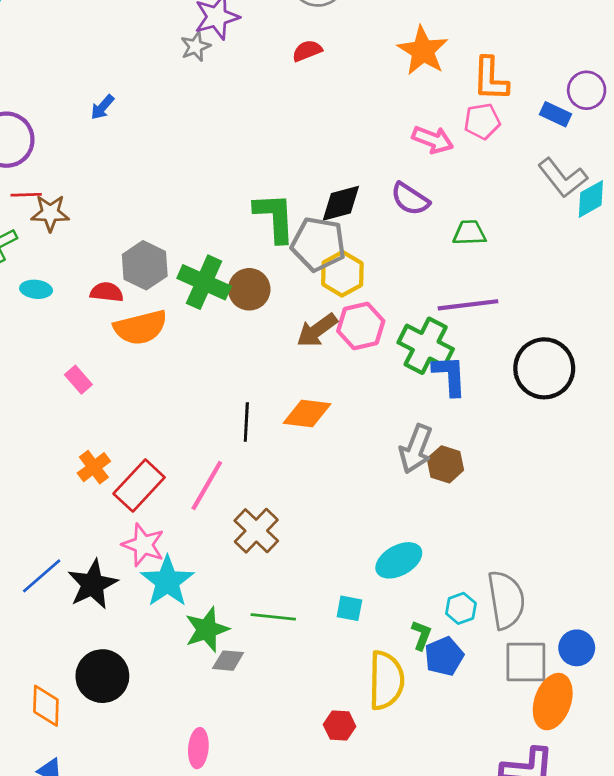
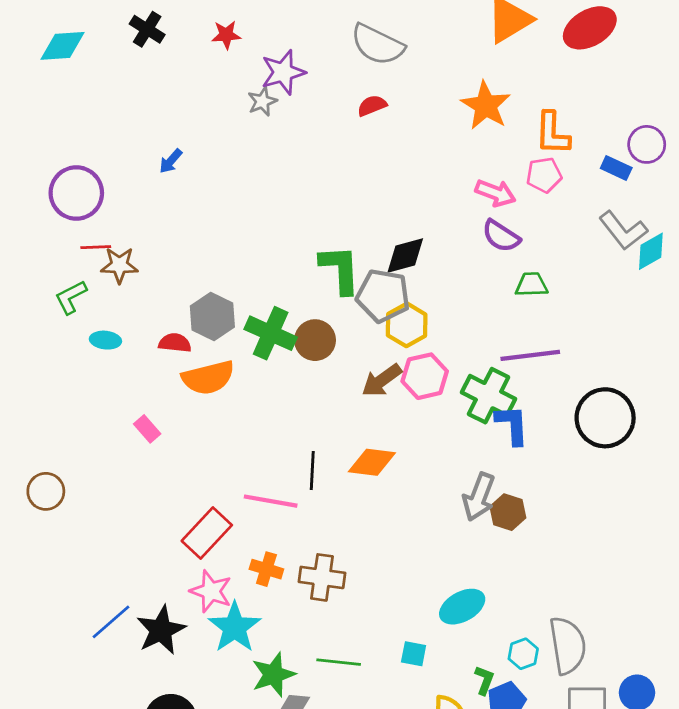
purple semicircle: (410, 199) -> (501, 236), moved
orange cross: (94, 467) -> (266, 569), moved, turned -36
pink line: (207, 486) -> (271, 501), moved, turned 70
brown cross: (256, 531) -> (322, 577), turned -36

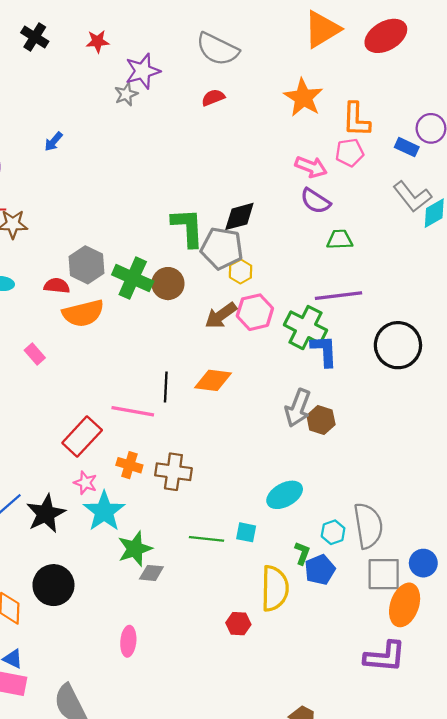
yellow hexagon: (407, 325) -> (241, 271), size x0.7
pink star: (211, 591) -> (85, 483), size x0.7
green line: (339, 662) -> (206, 539), moved

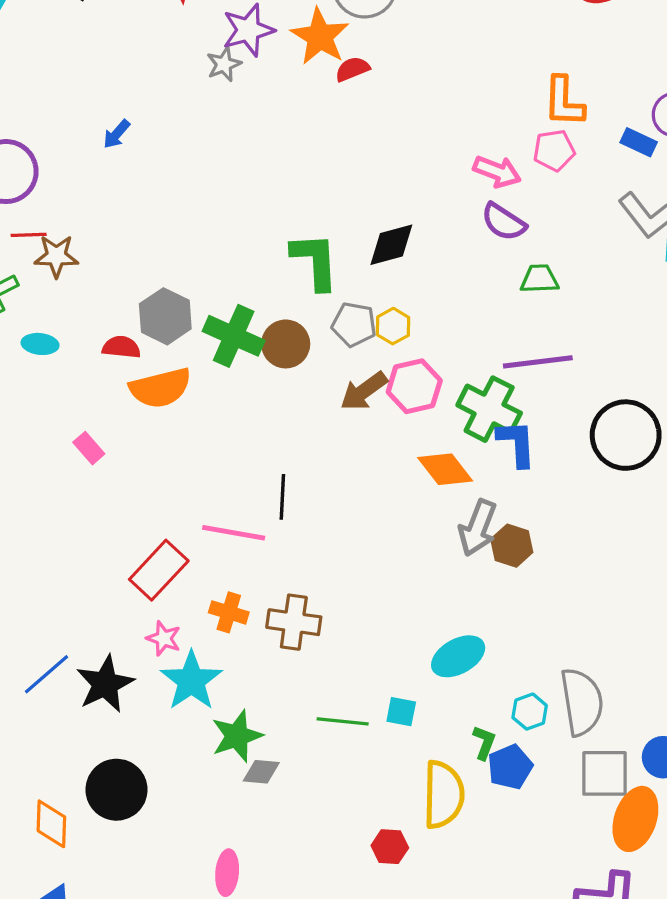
orange star: (303, 98) -> (320, 37), moved
gray pentagon: (222, 248) -> (354, 324), moved, size x0.7
orange diamond: (213, 380) -> (445, 469), moved, turned 45

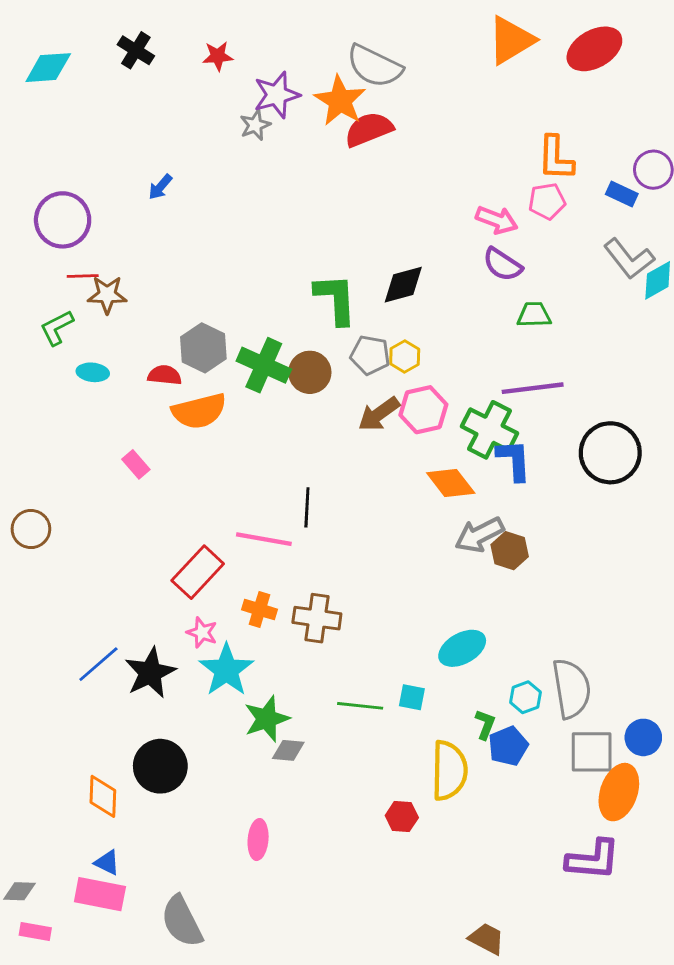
red semicircle: (352, 69) -> (369, 129), size x1.6
gray arrow: (478, 528) -> (479, 535), turned 42

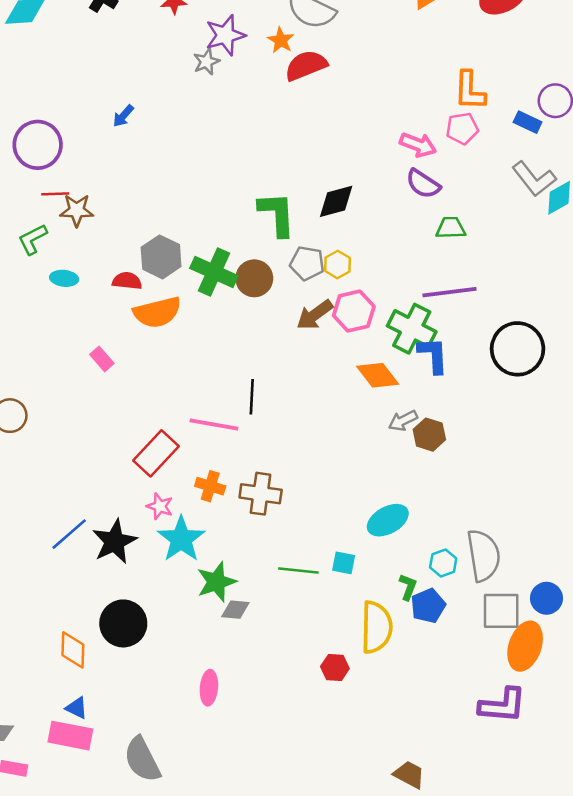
orange star: (340, 101) -> (281, 40), size x0.6
gray arrow: (479, 535) -> (403, 421), size x0.7

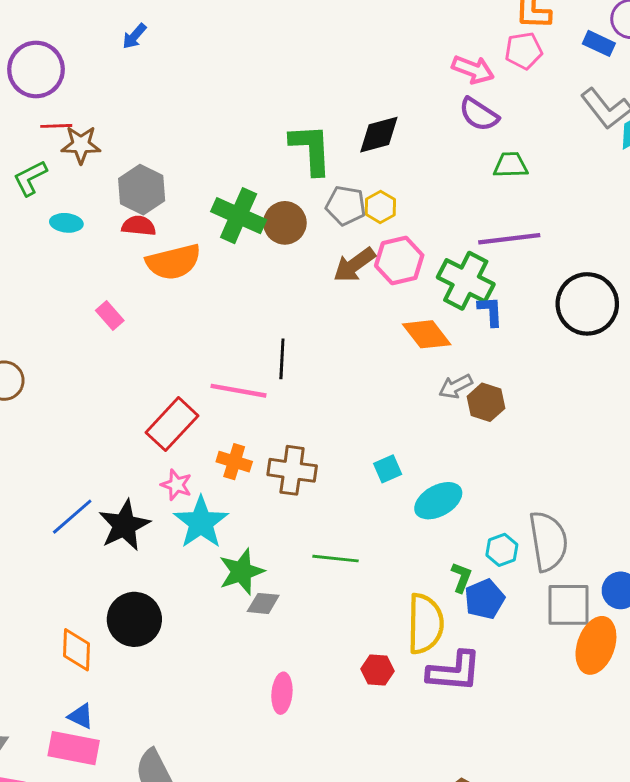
gray hexagon: (161, 257) -> (142, 190), moved
blue L-shape: (433, 355) -> (490, 311), size x0.7
cyan square: (344, 563) -> (388, 469), moved, turned -35
pink ellipse: (209, 688) -> (282, 693), moved
purple L-shape: (502, 705) -> (454, 671), moved

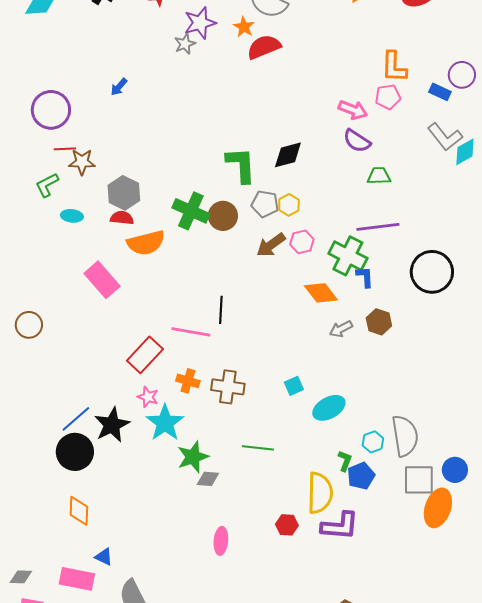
pink hexagon: (399, 260) -> (302, 242), size x0.7
pink rectangle: (110, 315) -> (102, 280), size x1.8
brown hexagon: (486, 402) -> (379, 322), moved
black circle: (134, 619) -> (75, 452), moved
blue triangle: (81, 716) -> (104, 557), moved

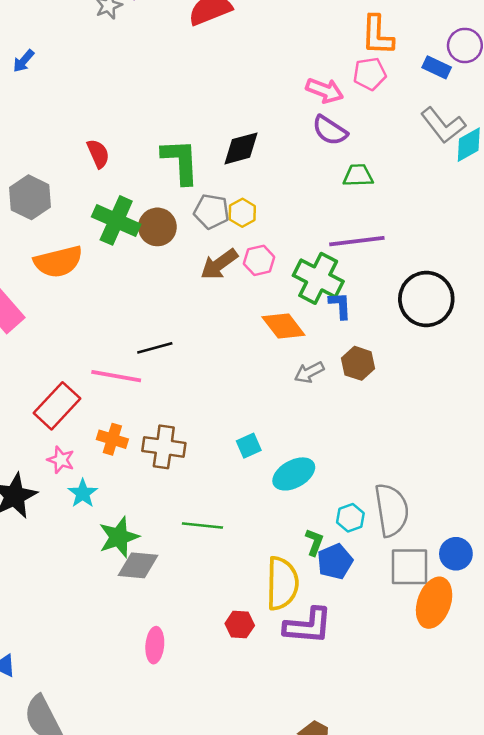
red semicircle: (122, 218) -> (98, 154), moved, turned 60
black line: (221, 310) -> (155, 348), turned 72
cyan star: (165, 423) -> (83, 493), size x0.6
gray diamond: (208, 479) -> (138, 565), size x1.4

